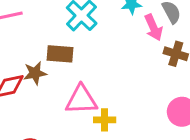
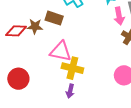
yellow cross: (105, 120) -> (72, 68), size x1.5

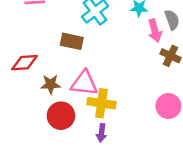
brown star: (35, 26) -> (51, 84), moved
red circle: (18, 79) -> (61, 116), moved

